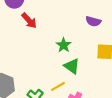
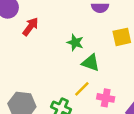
red arrow: (29, 21) -> (30, 27), turned -84

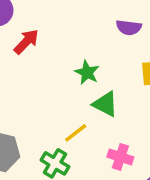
yellow line: (82, 89) -> (76, 133), moved

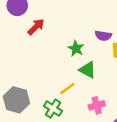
purple semicircle: (129, 27) -> (103, 36), moved
pink cross: (120, 157) -> (97, 105), turned -35

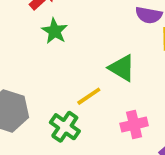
green star: (76, 48) -> (55, 31), moved

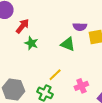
green triangle: (122, 68) -> (68, 44), moved

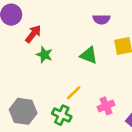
purple semicircle: (80, 27) -> (101, 19), moved

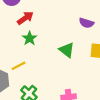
yellow line: (74, 93) -> (18, 66), moved

